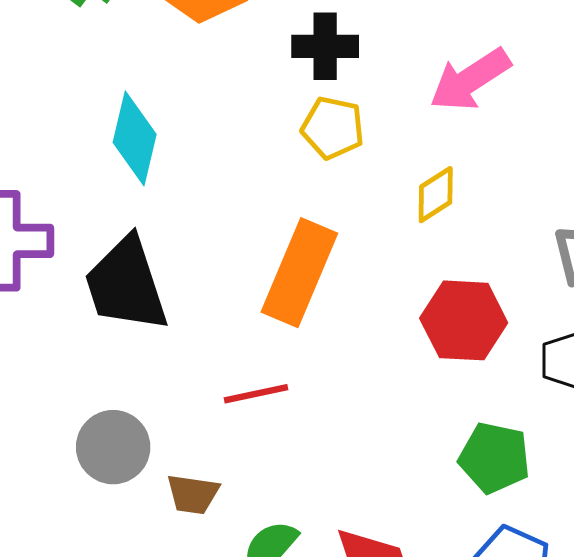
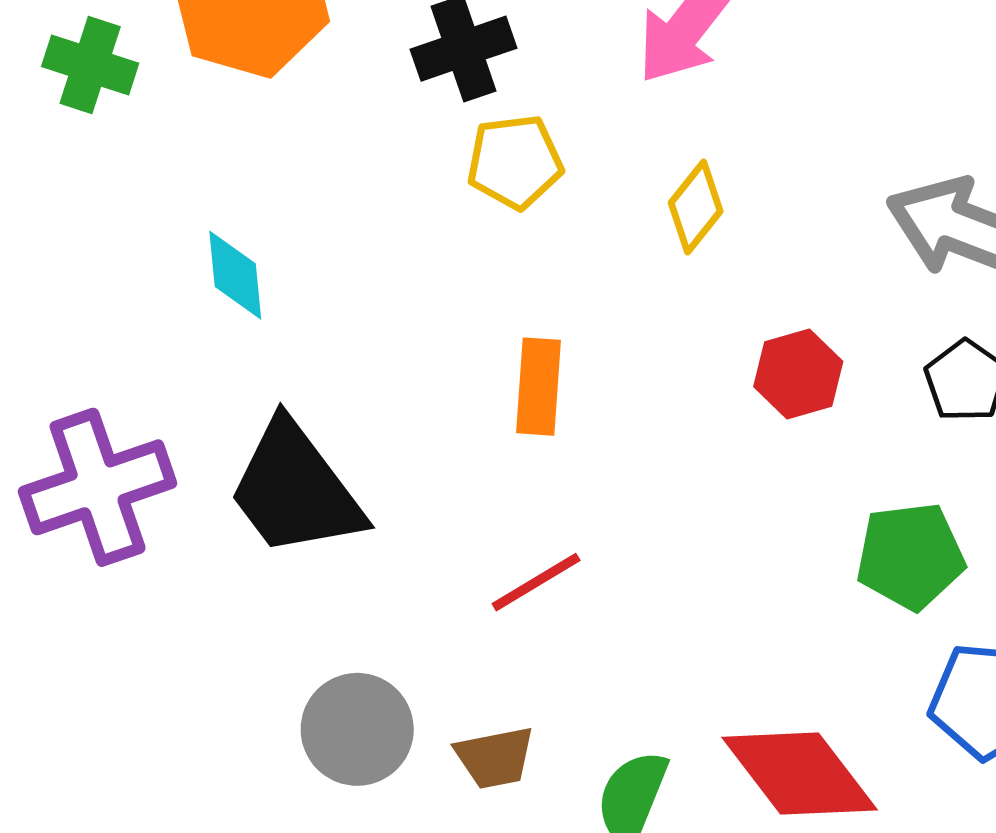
cyan diamond: (135, 138) -> (235, 275), size x0.7
orange rectangle: (299, 273) -> (538, 387), size x0.6
red hexagon: (464, 320) -> (798, 374), size x0.7

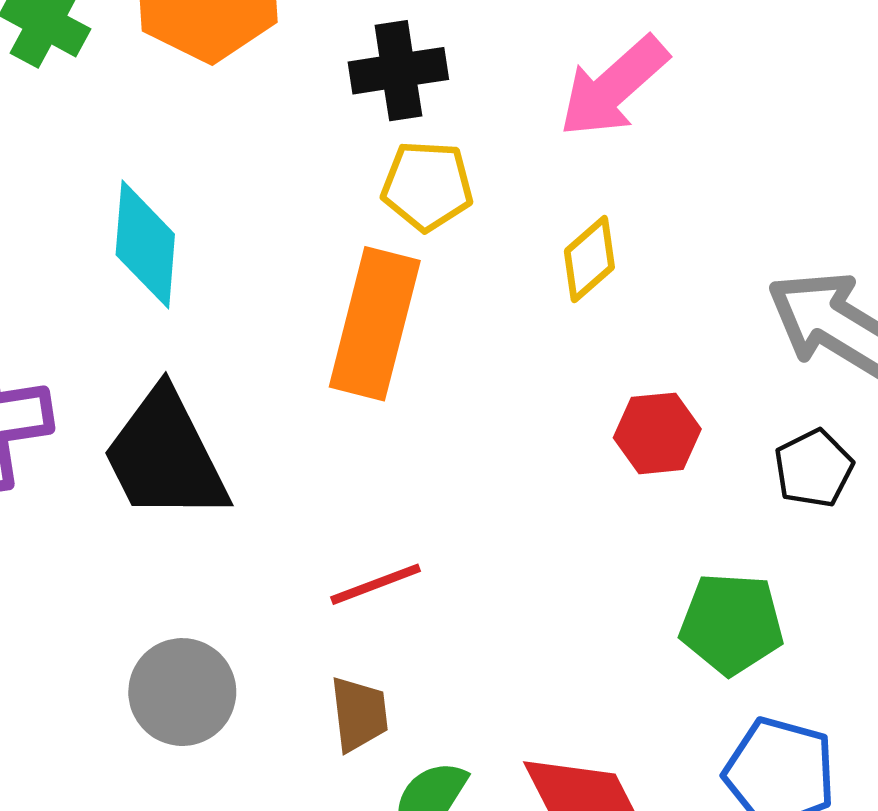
cyan diamond: (235, 275) -> (145, 244), size x1.4
orange rectangle: (538, 387) -> (375, 324), moved, size x1.6
brown trapezoid: (495, 758) -> (359, 714), moved, turned -96

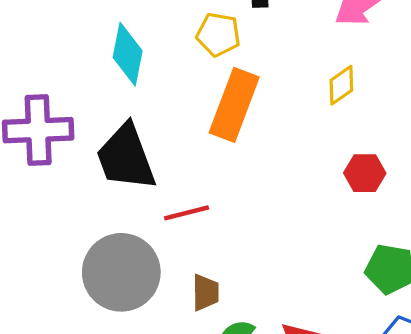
yellow pentagon: (427, 186) -> (218, 34), moved
red line: (376, 584) -> (187, 213), moved
gray circle: (182, 692) -> (121, 272), size x1.5

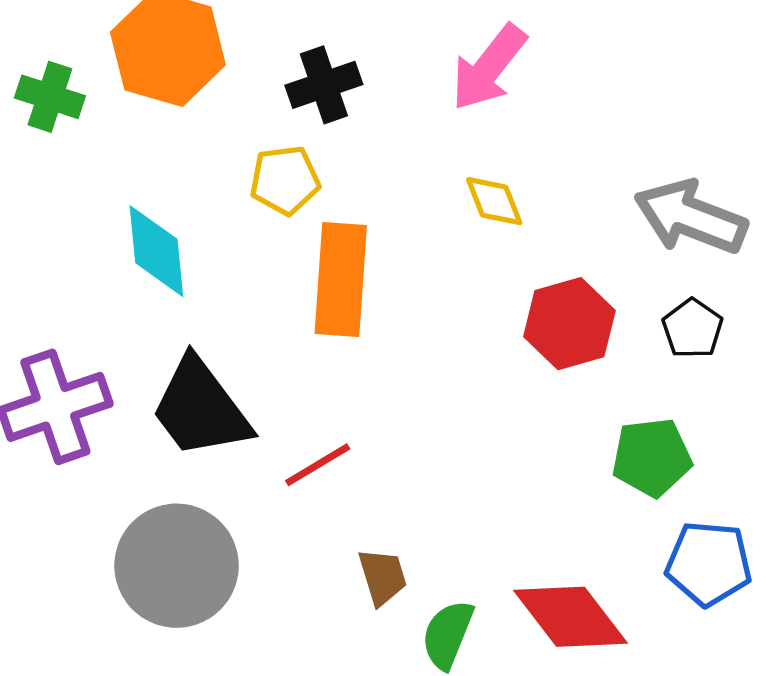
yellow diamond: (341, 85) -> (494, 201), turned -60
red hexagon: (365, 173) -> (569, 324), size x1.4
gray circle: (121, 272) -> (177, 566), moved

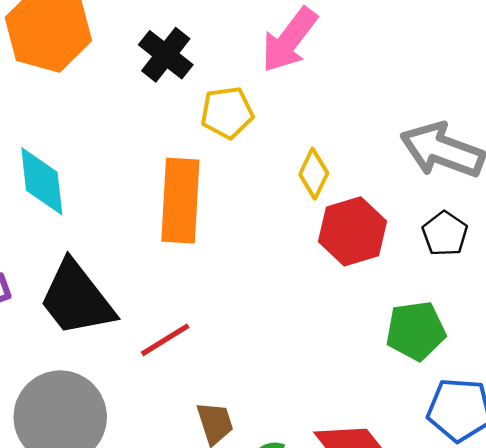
black cross: (324, 85) -> (166, 55), turned -32
yellow pentagon: (285, 180) -> (227, 112), moved
yellow diamond: (494, 201) -> (314, 174), moved, turned 48

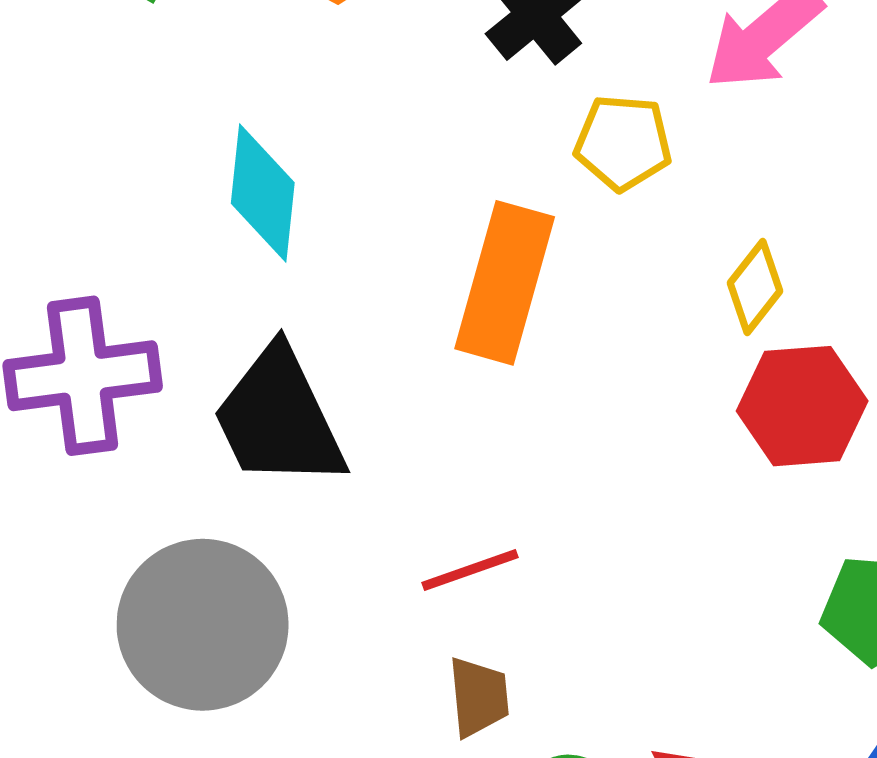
red line: (165, 340) -> (470, 570), moved

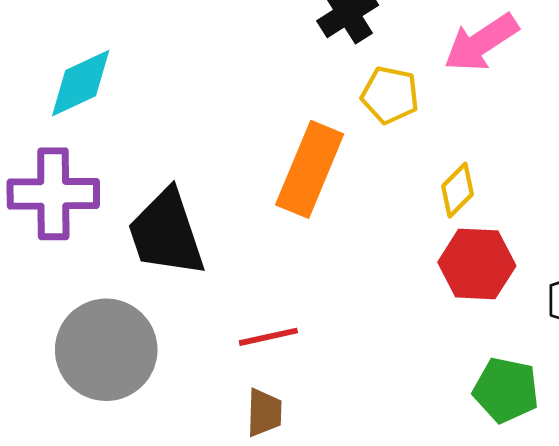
cyan diamond: (263, 193) -> (81, 83), moved, turned 52

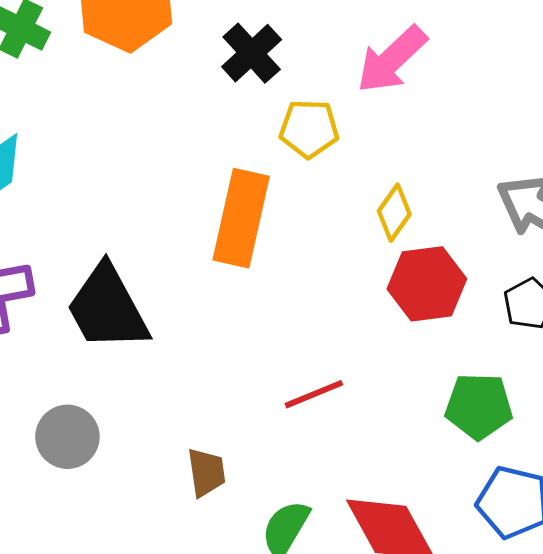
red line: (268, 337) -> (314, 394), moved
gray circle: (106, 350) -> (67, 437), size x0.6
brown trapezoid: (264, 413) -> (206, 472), moved

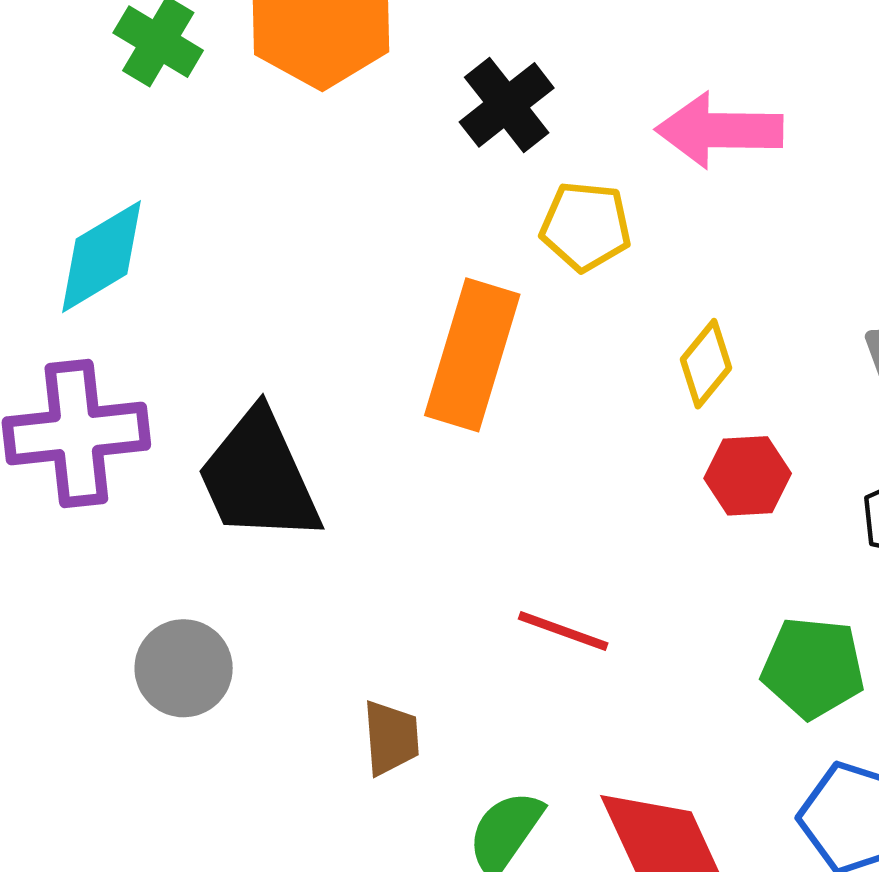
pink arrow: (392, 59) -> (719, 130), turned 40
red hexagon: (427, 284) -> (748, 476), size x0.7
red line: (314, 394) -> (563, 631), turned 38

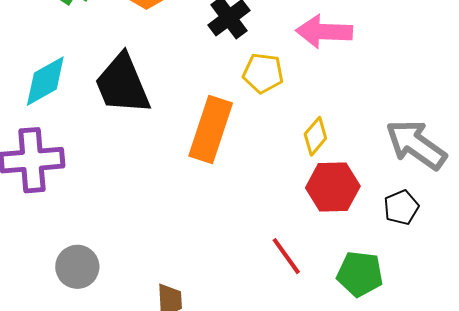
red hexagon: (748, 476) -> (333, 187), size x1.4
black trapezoid: (259, 477) -> (122, 84), moved
red line: (563, 631) -> (286, 256), moved, turned 33

